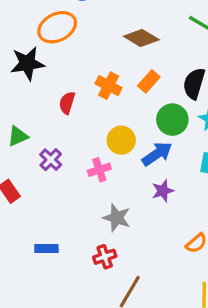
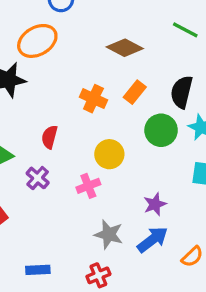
red semicircle: (67, 103) -> (50, 137), moved
blue arrow: (157, 154) -> (153, 240), moved

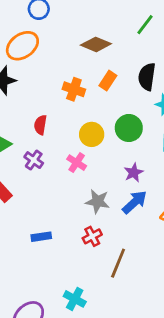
green line: (185, 30) -> (145, 25), turned -75
green circle: (161, 130) -> (129, 128), moved
pink cross: (88, 186) -> (77, 163), turned -30

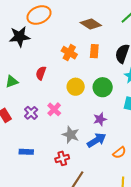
orange rectangle: (108, 81) -> (94, 51), turned -40
purple cross: (34, 160) -> (31, 113), moved
pink cross: (77, 163) -> (54, 109), moved

